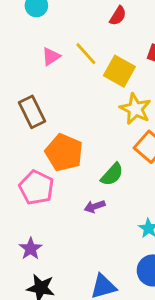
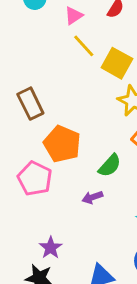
pink triangle: (51, 57) -> (74, 16), moved
purple star: (31, 249) -> (51, 248), moved

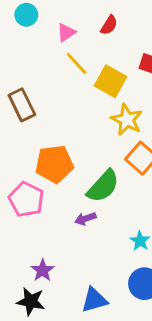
brown rectangle: (30, 104) -> (22, 105), moved
orange pentagon: (62, 144) -> (54, 164), turned -30
green semicircle: (110, 166) -> (103, 186), size x1.4

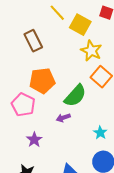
brown rectangle: (22, 105) -> (33, 41), moved
purple star: (43, 270) -> (34, 140), moved

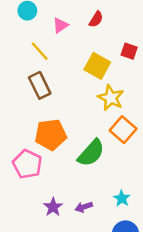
yellow line: (57, 13) -> (40, 51), moved
purple arrow: (63, 118) -> (84, 207), moved
purple star: (34, 140) -> (53, 207), moved

